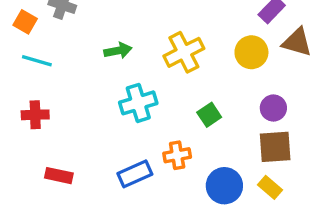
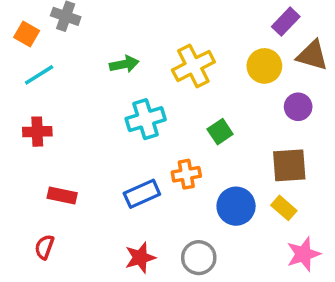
cyan line: (37, 61) -> (39, 75), turned -48
purple circle: (273, 108) -> (298, 107), moved

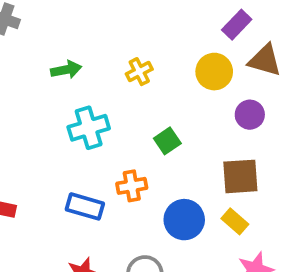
yellow cross: (193, 66) -> (139, 72), size x0.6
blue rectangle: (142, 194) -> (85, 206), turned 40

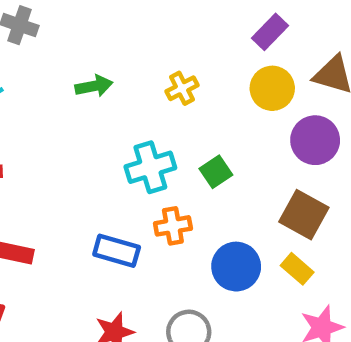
purple rectangle: (237, 25) -> (270, 32), moved
purple circle: (250, 115) -> (315, 140), size x1.4
cyan cross: (89, 128) -> (150, 167), moved
brown square: (240, 176) -> (304, 215), turned 33

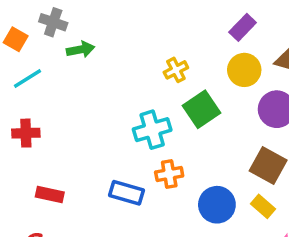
green arrow: (94, 86) -> (80, 49), moved
green square: (216, 172) -> (202, 109), moved, size x1.5

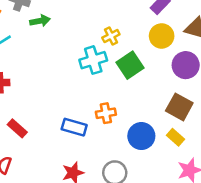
cyan cross: (152, 130) -> (93, 60), moved
red rectangle: (50, 194) -> (17, 128), turned 30

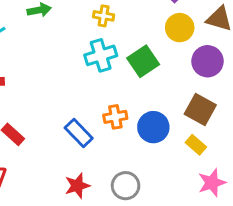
yellow cross: (111, 36) -> (104, 16), moved, turned 36
blue rectangle: (74, 127) -> (79, 133), turned 30
blue circle: (141, 136) -> (153, 127), moved

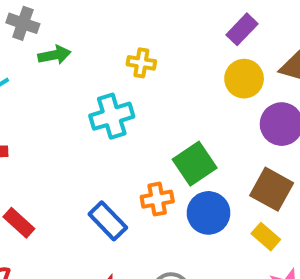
cyan cross: (101, 55) -> (112, 116), moved
green square: (143, 61) -> (195, 164), moved

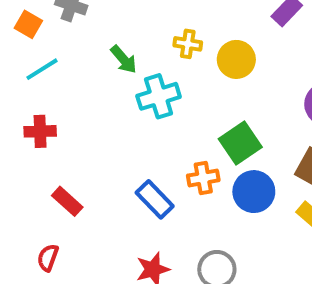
green arrow: (54, 55) -> (124, 59), moved, turned 60
yellow circle: (244, 79) -> (236, 59), moved

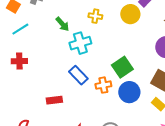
yellow circle: (236, 59) -> (130, 14), moved
blue rectangle: (155, 199) -> (78, 75), moved
red rectangle: (67, 201) -> (54, 100), moved, turned -49

